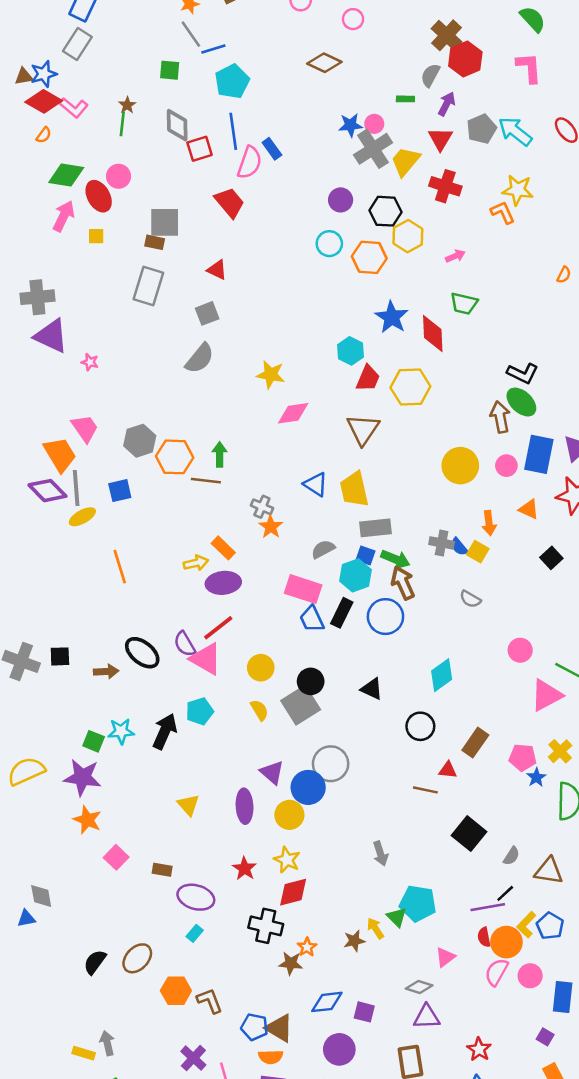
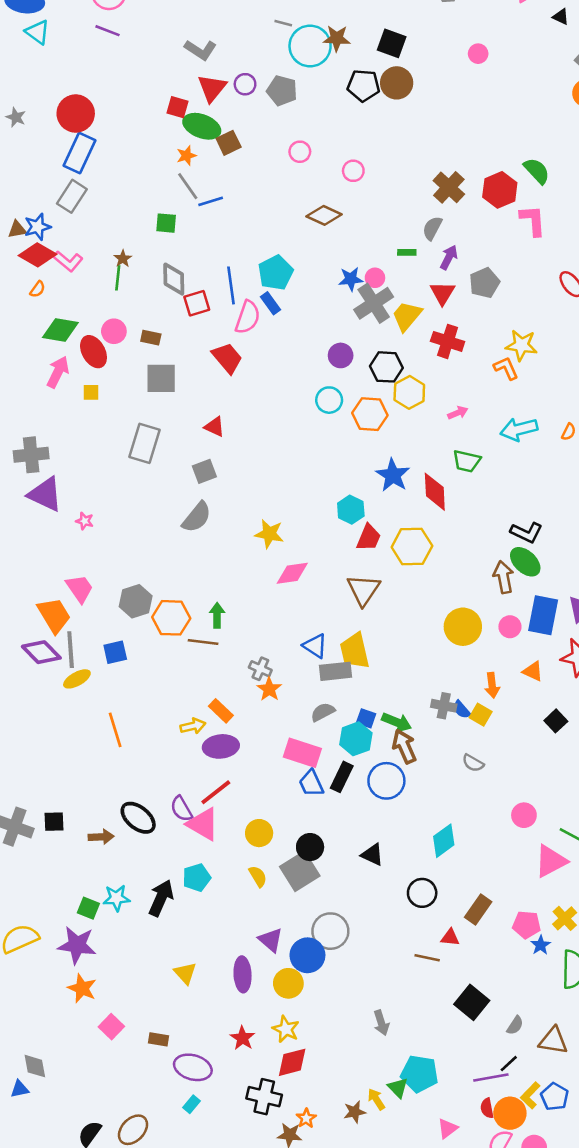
red hexagon: (465, 59) -> (500, 190), moved
cyan pentagon: (232, 81) -> (276, 273), moved
cyan arrow: (515, 131) -> (519, 429), moved, turned -52
brown rectangle: (155, 242) -> (151, 338), moved
gray rectangle: (375, 528) -> (335, 671), moved

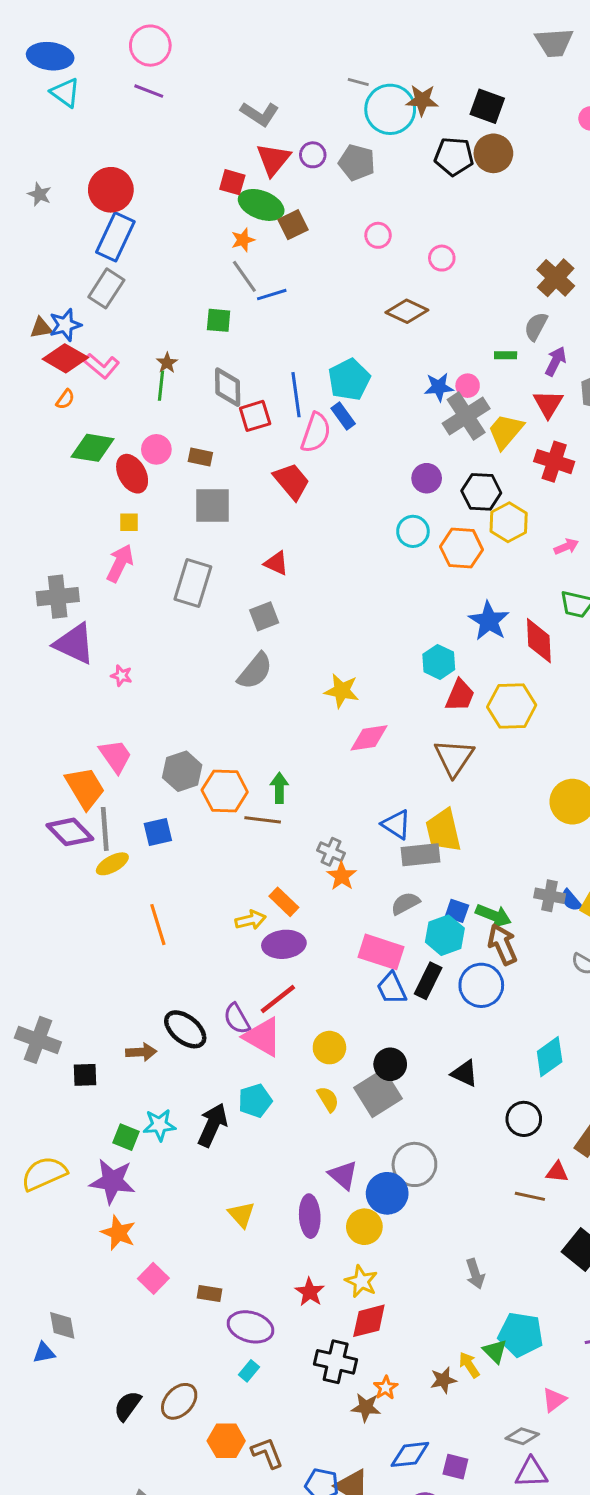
pink arrow: (58, 372) -> (120, 563), moved
black square: (54, 822) -> (85, 1075), moved

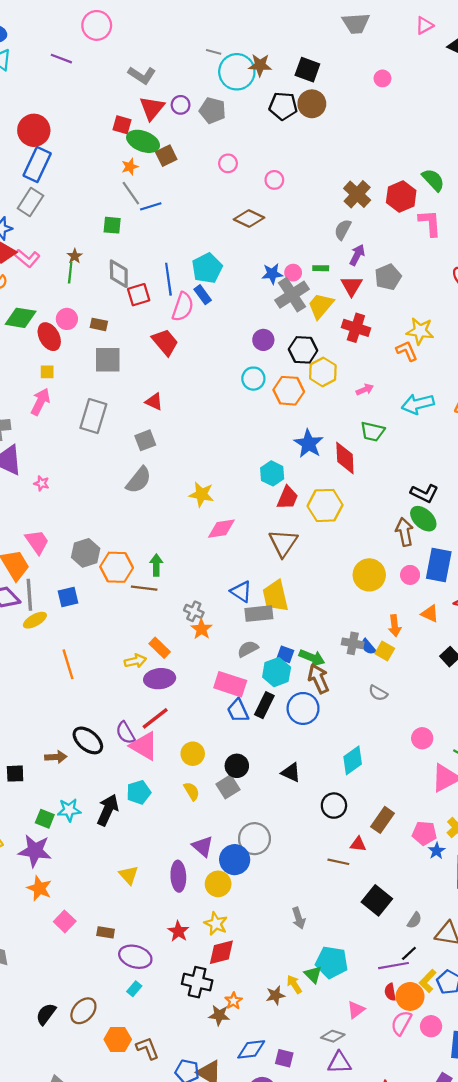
pink circle: (150, 46) -> (97, 25), moved
green rectangle: (506, 355) -> (321, 268), moved
gray square: (378, 1093) -> (228, 787), size x0.7

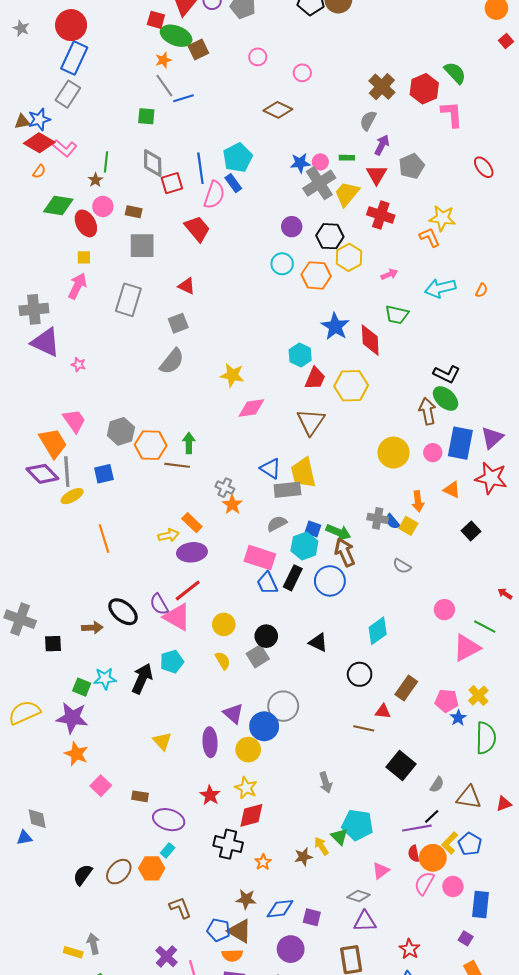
brown star: (75, 256) -> (95, 180), moved
brown star: (219, 1015) -> (246, 899), moved
orange hexagon: (118, 1039) -> (152, 868), moved

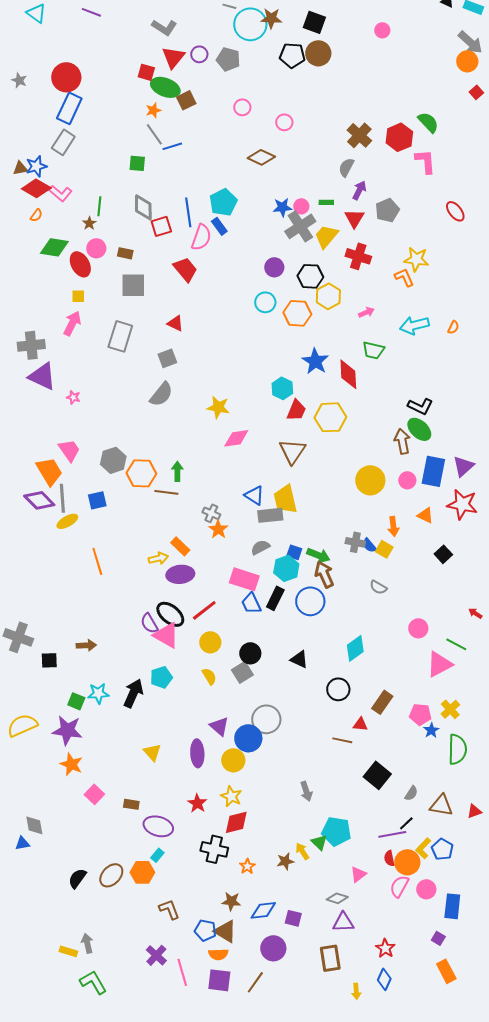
red line: (188, 590) -> (204, 610), moved
black ellipse: (123, 612) -> (170, 614), moved

